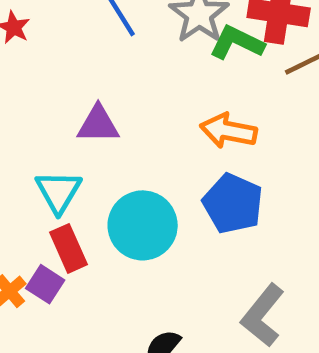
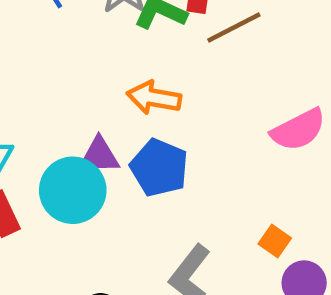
purple triangle: (98, 124) -> (99, 156), moved

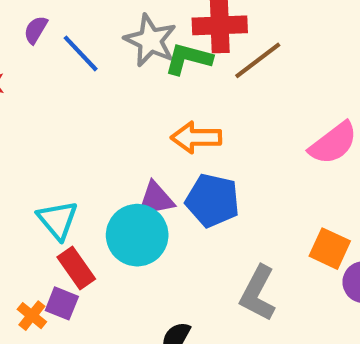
orange square: (275, 241) -> (330, 249), size x1.4

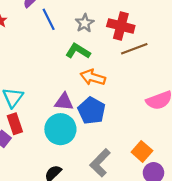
gray star: (150, 40) -> (85, 23), size x0.7
green L-shape: (188, 59) -> (78, 51), moved
cyan circle: (137, 235) -> (60, 129), moved

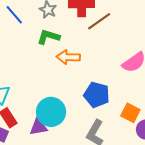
purple triangle: (64, 102) -> (38, 127), moved
blue pentagon: (92, 111) -> (97, 95), moved

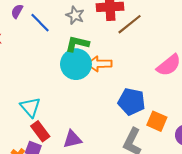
cyan circle: (51, 112) -> (76, 64), moved
orange square: (130, 113) -> (157, 121), moved

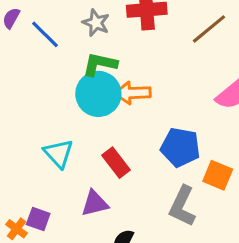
brown line: (130, 24) -> (209, 29), moved
cyan triangle: (30, 107) -> (58, 153), moved
red rectangle: (40, 131) -> (116, 163), moved

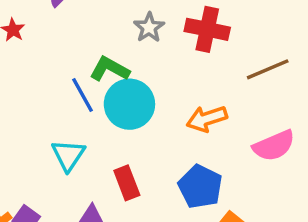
blue line: (45, 34) -> (82, 95), moved
green L-shape: (100, 64) -> (110, 69), moved
orange arrow: (132, 93) -> (207, 119), moved, turned -32

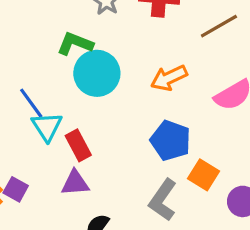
blue line: (82, 95) -> (31, 103), moved
red rectangle: (127, 183) -> (78, 145), moved

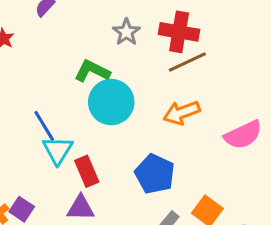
brown line: (219, 26) -> (187, 62), moved
blue pentagon: (171, 141) -> (155, 174), moved

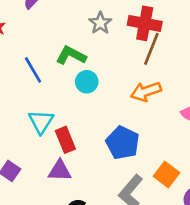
brown line: (187, 62) -> (151, 49), turned -44
cyan circle: (111, 102) -> (87, 82), size x0.6
blue line: (44, 126) -> (33, 70), moved

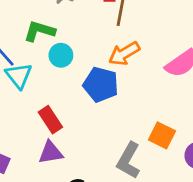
cyan triangle: (41, 122) -> (19, 76), moved
blue pentagon: (123, 143) -> (101, 85), moved

